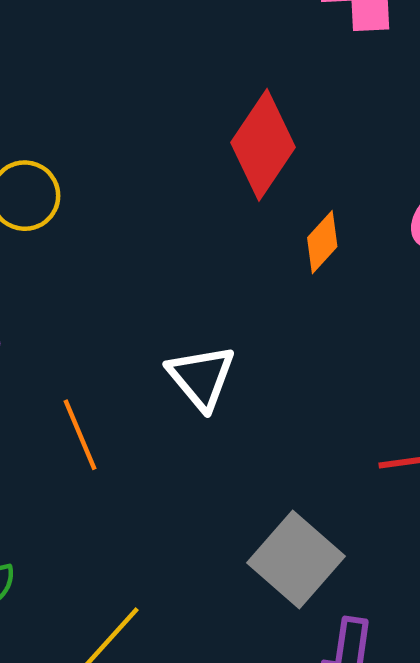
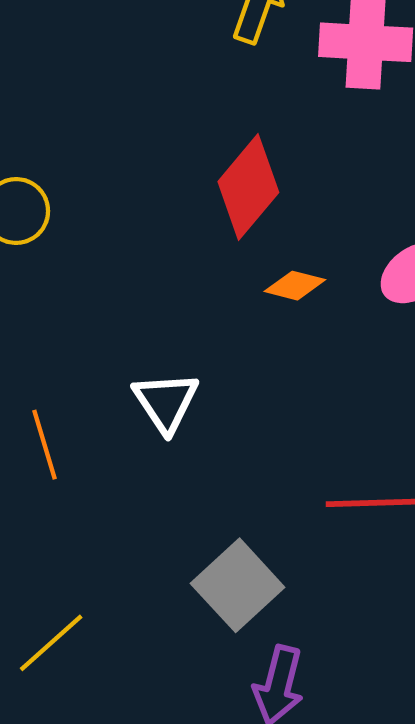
orange diamond: (322, 242) -> (295, 286), turned 56

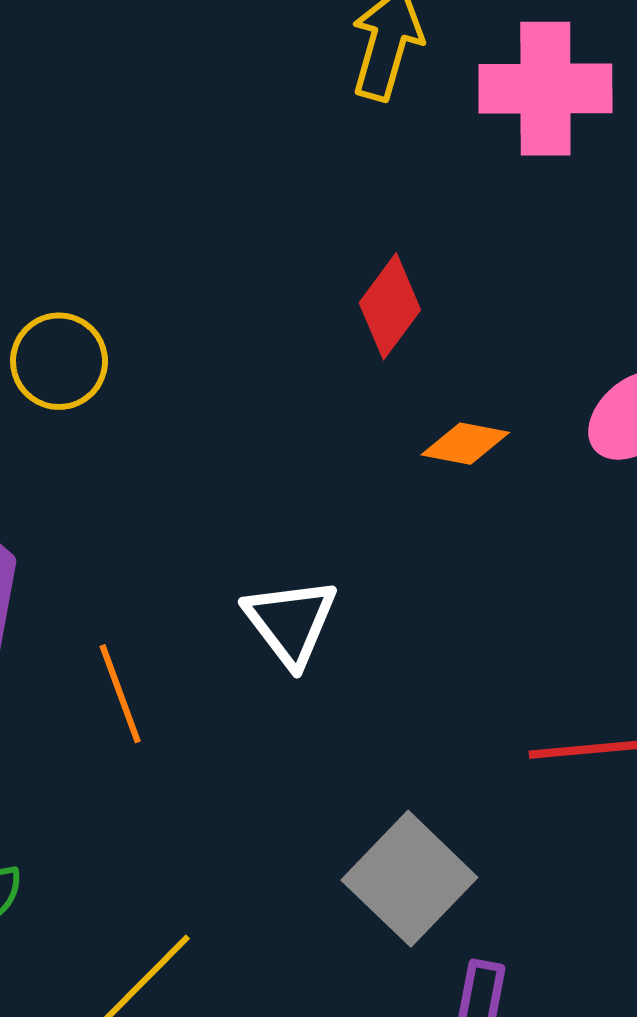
red diamond: (248, 187) -> (390, 306), size x0.7

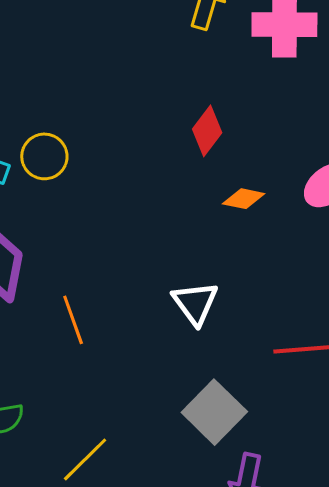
white triangle: (291, 622) -> (195, 303), moved

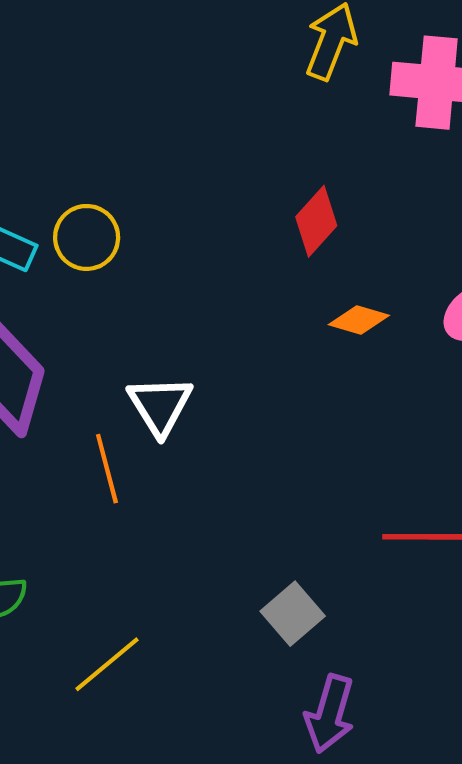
white triangle: (195, 303) -> (160, 405), moved
gray square: (214, 412) -> (293, 614), size x0.7

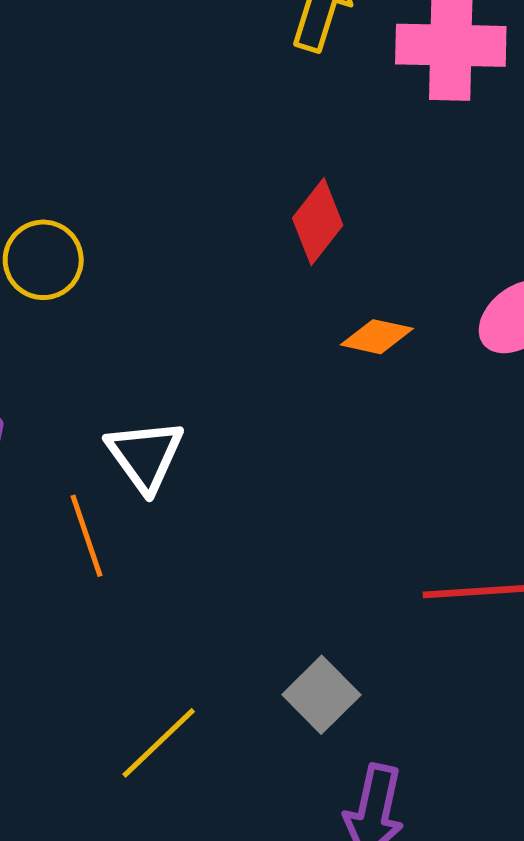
yellow line: (107, 664) -> (159, 743), moved

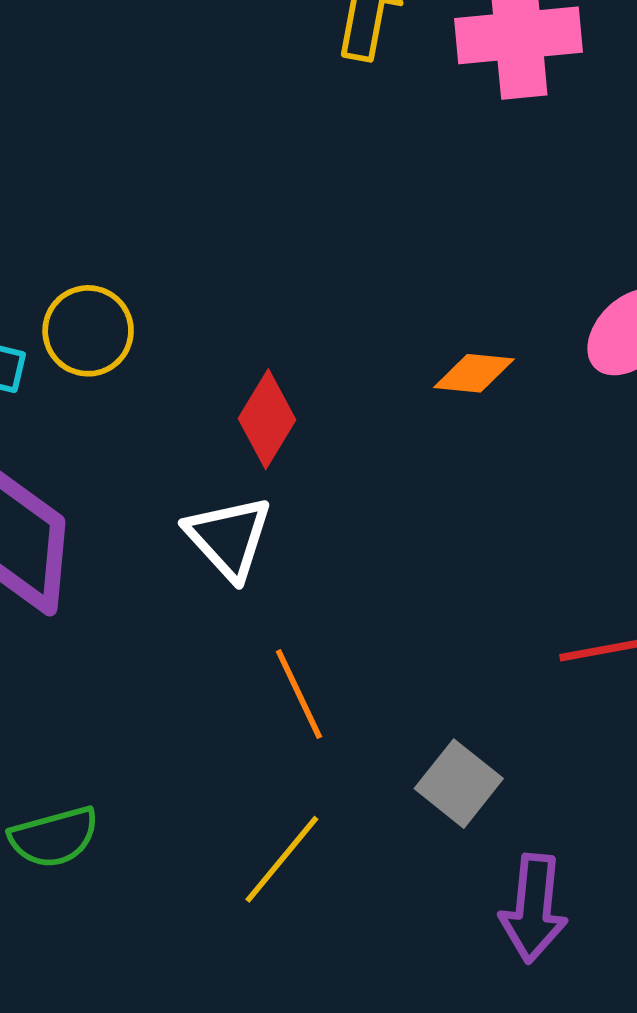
red diamond: (318, 222) -> (267, 419), moved
orange line: (87, 536) -> (299, 694), moved

